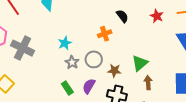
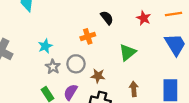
green triangle: (140, 63) -> (128, 52), moved

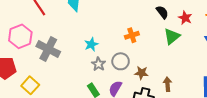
black semicircle: (107, 18) -> (162, 12), moved
green triangle: (128, 52) -> (172, 36), moved
brown arrow: (134, 89) -> (168, 84), moved

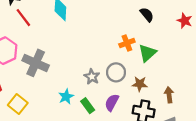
black semicircle: (162, 12) -> (147, 15), moved
green triangle: (172, 36) -> (147, 53), moved
cyan star: (91, 44) -> (66, 97), moved

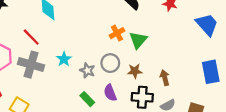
red line: (23, 18) -> (31, 37), moved
cyan star: (66, 97) -> (64, 59), moved
purple semicircle: (112, 102) -> (110, 93), turned -42

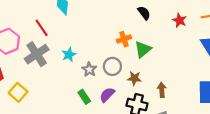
gray cross: (31, 65) -> (37, 54), turned 30
purple semicircle: (110, 93) -> (107, 95), turned 56

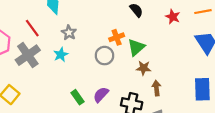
gray circle: (112, 66) -> (104, 56), moved
gray star: (89, 69) -> (69, 33), moved
brown star: (134, 78) -> (144, 68), moved

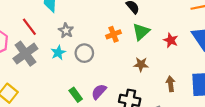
red star: (173, 17) -> (171, 40), moved
green triangle: (136, 47) -> (141, 32), moved
gray circle: (104, 56) -> (84, 53), moved
brown arrow: (156, 88) -> (171, 84), moved

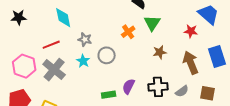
red line: (29, 27) -> (51, 45), turned -60
red star: (171, 40) -> (191, 31), moved
brown arrow: (171, 84) -> (191, 63), size x1.6
green rectangle: (76, 95) -> (109, 95), turned -48

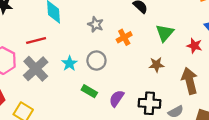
green triangle: (152, 23) -> (165, 33), moved
gray star: (85, 39) -> (96, 24), moved
green rectangle: (109, 95) -> (89, 91), moved, turned 32

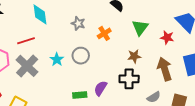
green rectangle: (89, 91) -> (80, 95), moved, turned -32
black cross: (149, 103) -> (129, 79), moved

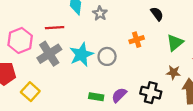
gray star: (78, 23) -> (100, 13), moved
brown star: (134, 56) -> (173, 73), moved
cyan star: (57, 59) -> (81, 55), size x1.6

